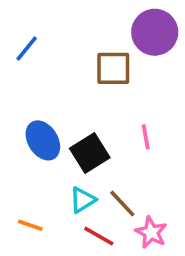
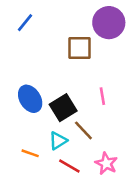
blue line: (27, 48) -> (25, 23), moved
brown line: (122, 204) -> (83, 130), moved
orange line: (30, 225) -> (30, 153), moved

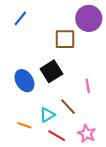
pink line: (102, 96) -> (88, 86), moved
black square: (63, 108) -> (51, 71), moved

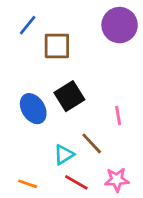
brown square: (65, 39) -> (57, 46), moved
orange line: (24, 125) -> (28, 184), moved
pink star: (87, 134) -> (117, 180), turned -30

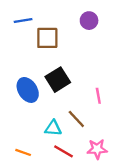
blue line: (28, 25) -> (23, 21), turned 42
purple circle: (120, 25) -> (89, 21), moved, size x0.6
cyan triangle: (64, 155) -> (53, 128), turned 36

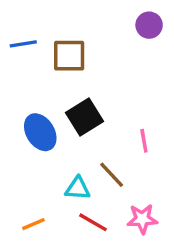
blue line: (23, 21) -> (23, 44), moved
purple circle: (89, 21) -> (149, 25), moved
orange line: (23, 152) -> (33, 224), turned -42

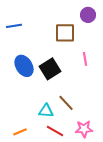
brown square: (69, 56) -> (65, 33), moved
blue ellipse: (40, 132) -> (24, 66), moved
pink line: (144, 141) -> (85, 59), moved

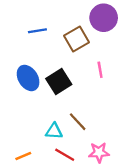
purple circle: (88, 15) -> (104, 18), size x1.5
blue line: (14, 26) -> (37, 31), moved
brown square: (65, 33) -> (76, 39), turned -30

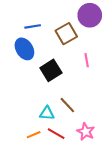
blue ellipse: (28, 78) -> (24, 49), moved
pink star: (99, 152) -> (86, 132), turned 30
orange line: (23, 156) -> (34, 135), moved

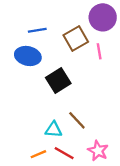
blue ellipse: (24, 49) -> (28, 56), turned -45
pink line: (87, 60) -> (99, 51), moved

